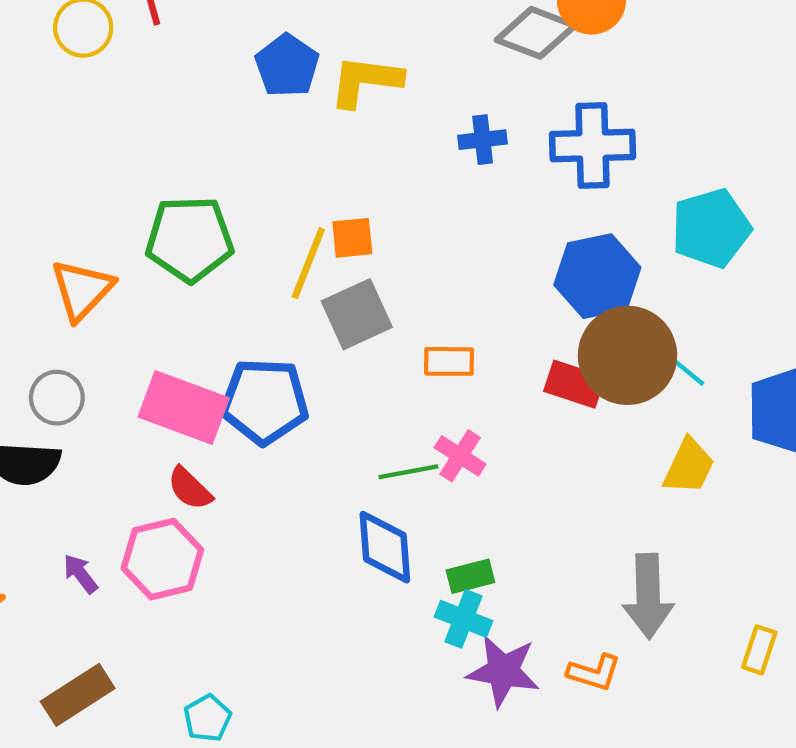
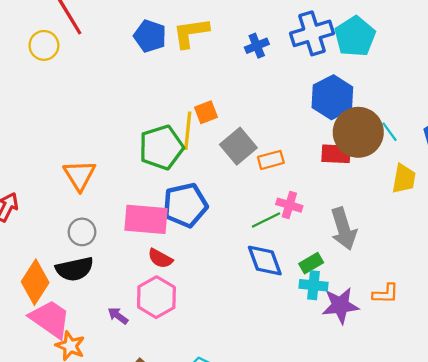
cyan pentagon: (711, 228) -> (355, 36), moved
green pentagon: (190, 239) -> (161, 147), moved
gray square: (357, 314) -> (238, 146), moved
cyan line: (686, 371) -> (389, 132), turned 30
gray arrow: (648, 596) -> (344, 229), moved

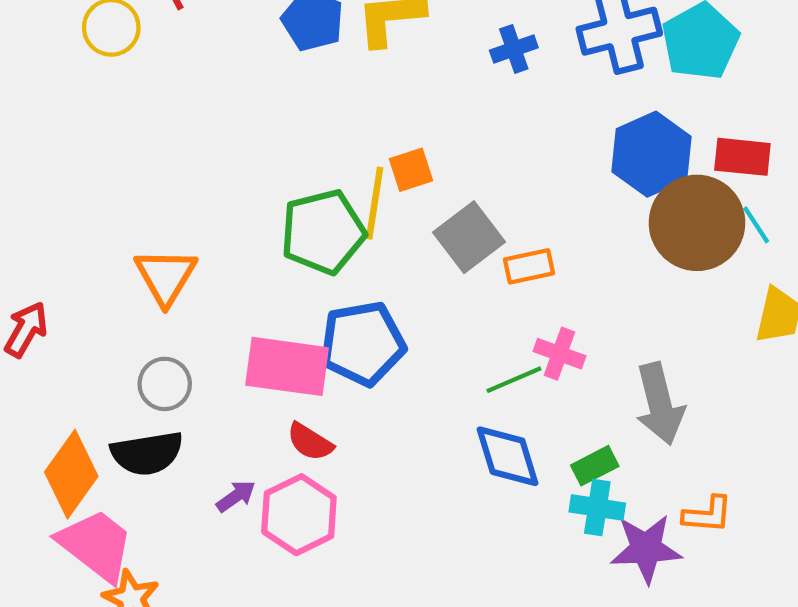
red rectangle: (336, 154) -> (742, 157), moved
orange L-shape: (385, 294) -> (708, 515), moved
purple arrow: (118, 316) -> (236, 496), moved, turned 105

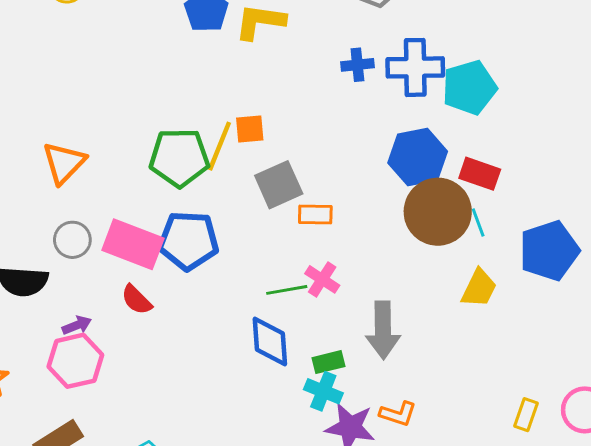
blue cross: (514, 49) -> (357, 65), moved
gray circle: (165, 384) -> (72, 240), moved
pink hexagon: (299, 515) -> (75, 361), moved

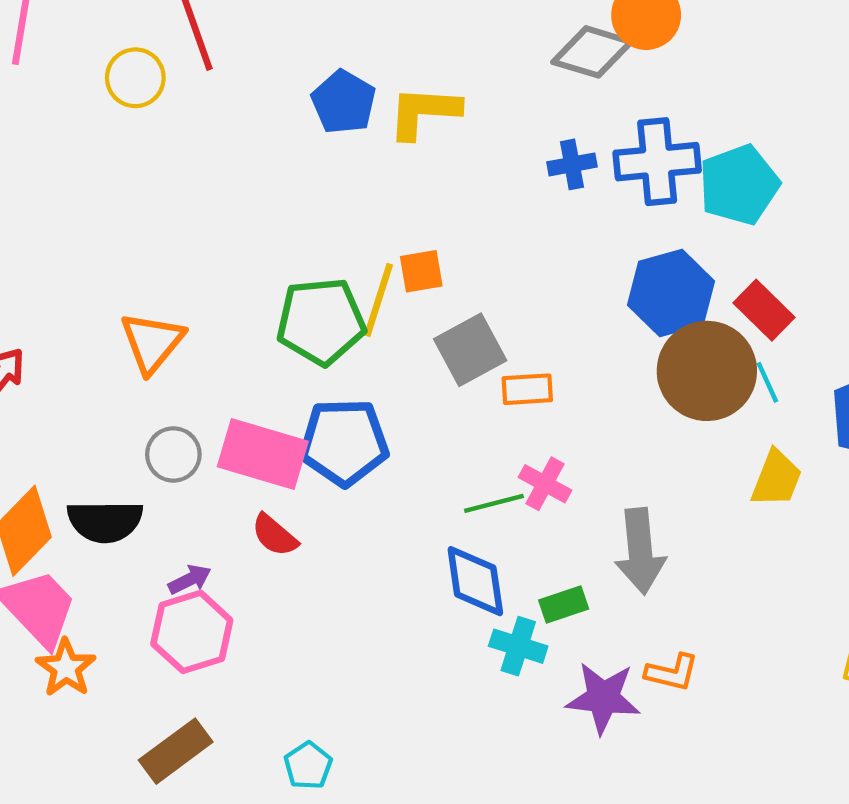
red rectangle: (480, 174) -> (764, 310), turned 30
cyan cross: (323, 391) -> (518, 646), moved

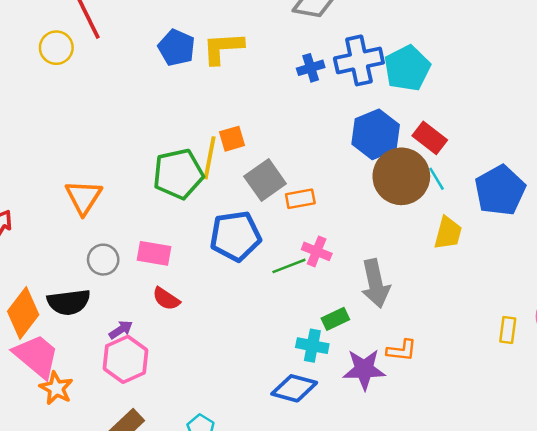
blue pentagon: (344, 442) -> (235, 236), moved
pink rectangle: (263, 454) -> (154, 253), size x0.7
blue diamond: (475, 581) -> (294, 388), moved, turned -60

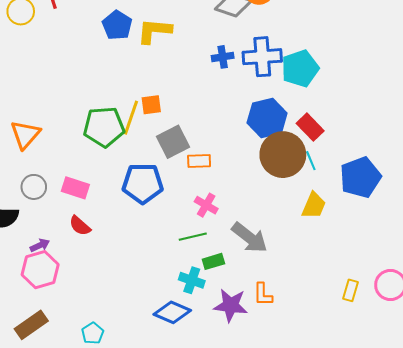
green line: (289, 266) -> (193, 237), moved
gray arrow: (375, 283) -> (250, 238), turned -48
orange L-shape: (402, 350) -> (263, 294), turned 75

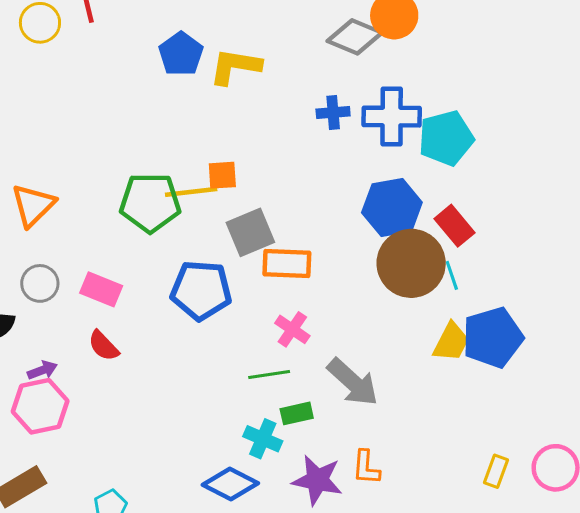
yellow line: (131, 118) -> (191, 192), turned 60
orange rectangle: (199, 161) -> (287, 263), size x1.4
blue pentagon: (360, 177) -> (493, 337), moved

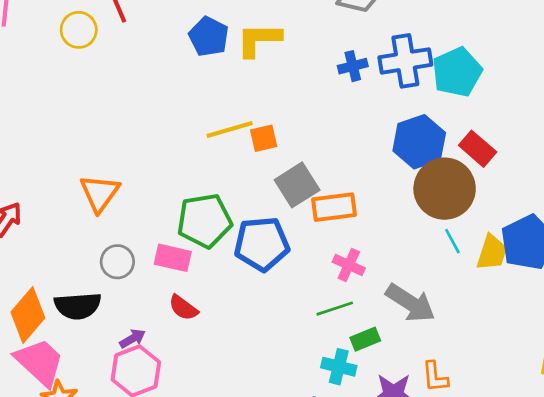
yellow line: (191, 192) -> (230, 130), moved
green pentagon: (150, 203) -> (204, 221), moved
cyan line: (452, 275) -> (452, 241), moved

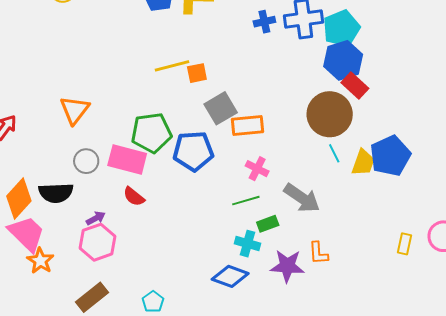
blue hexagon: (419, 142) -> (343, 60), moved
pink rectangle: (173, 258) -> (127, 159), size x1.4

